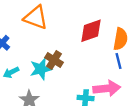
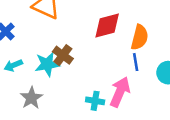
pink arrow: (107, 88) -> (120, 92), turned -65

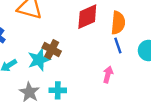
pink arrow: (120, 92) -> (108, 74), size x0.6
cyan cross: (95, 101) -> (58, 90), moved

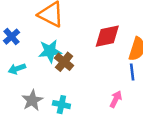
cyan star: (39, 60) -> (50, 51), moved

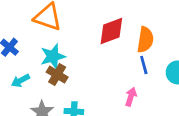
brown cross: (64, 62) -> (57, 75), moved

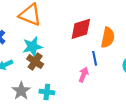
blue line: (144, 65) -> (95, 58), moved
pink arrow: (131, 97) -> (84, 75), moved

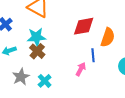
cyan cross: (47, 92) -> (45, 81), turned 32

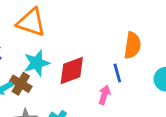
red diamond: (84, 26) -> (72, 71), moved
brown cross: (37, 51) -> (21, 84), moved

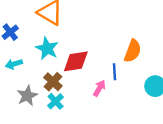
cyan star: (37, 63) -> (47, 48), turned 30
brown cross: (21, 84) -> (53, 82), moved

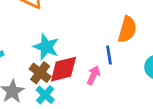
cyan star: (47, 48) -> (46, 47), moved
red diamond: (76, 61) -> (63, 69), moved

